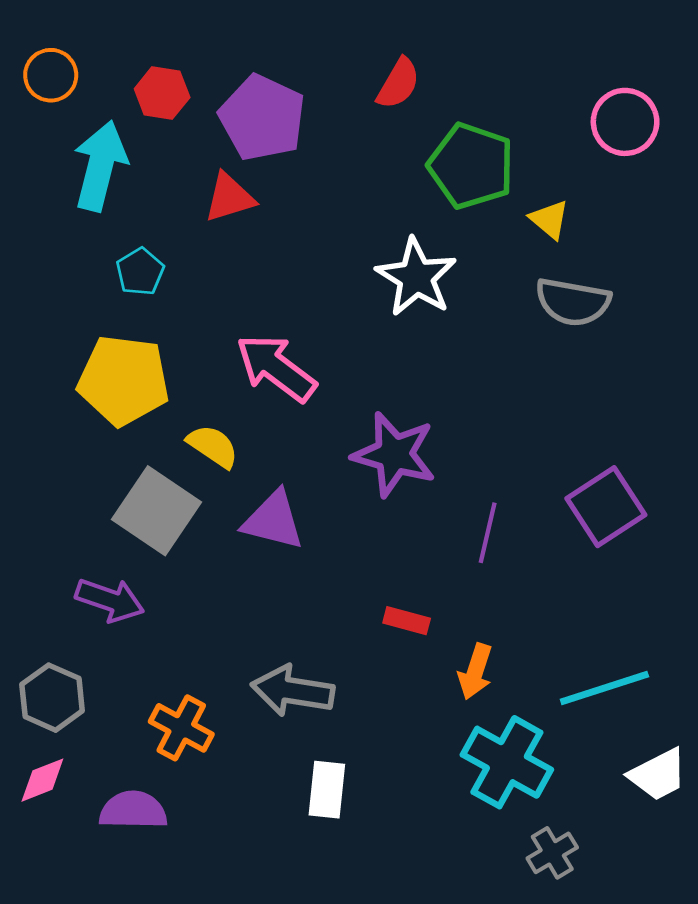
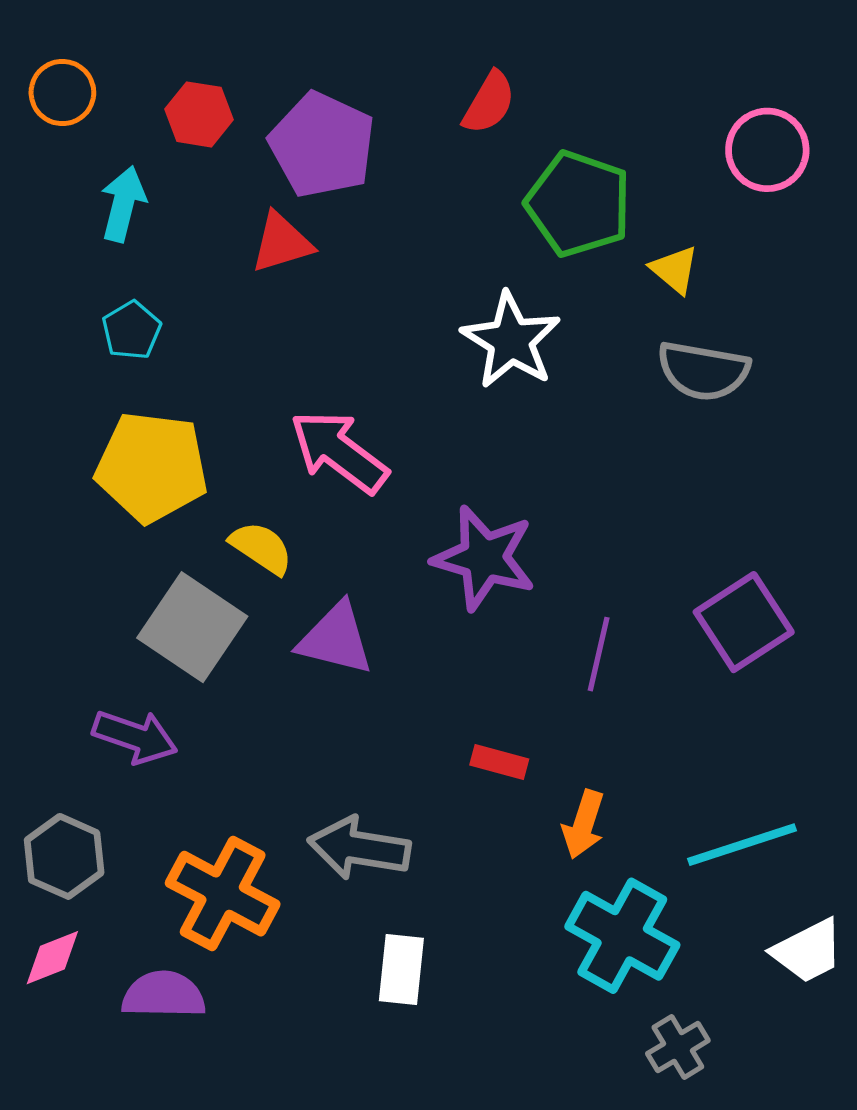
cyan arrow: (100, 166) -> (123, 204), size x0.7
cyan pentagon: (140, 272) -> (132, 330), moved
orange cross: (181, 728) -> (223, 894), size x1.4

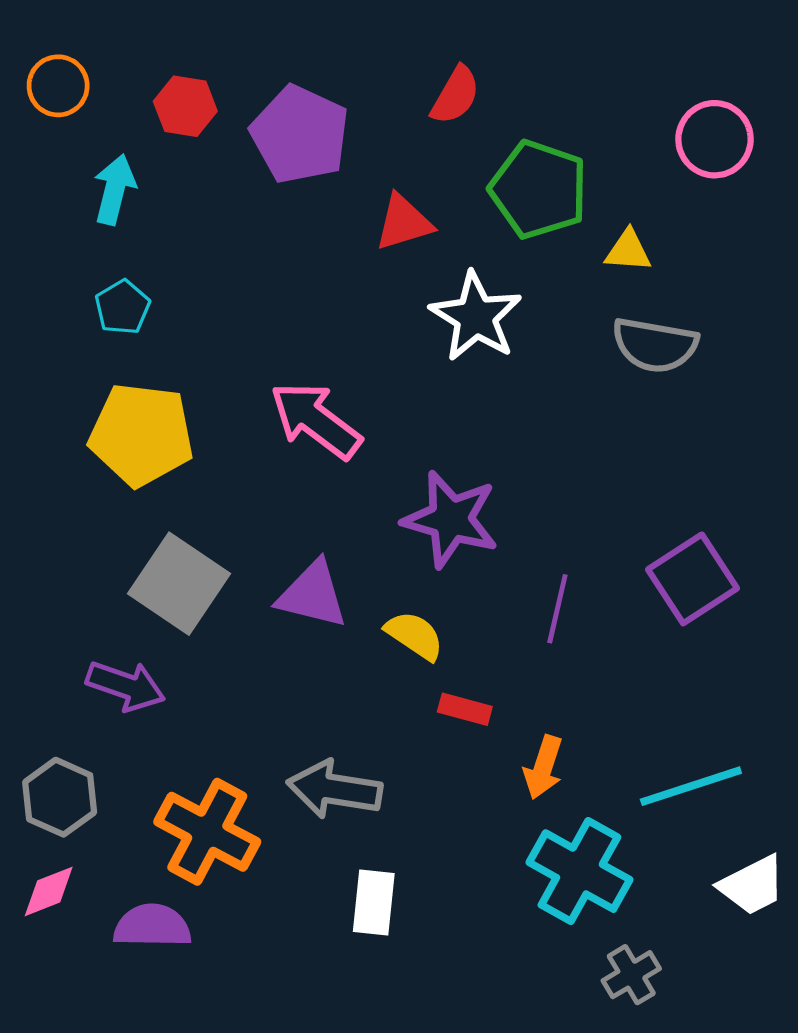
red triangle: (282, 243) -> (404, 222), moved
yellow triangle: (675, 270) -> (628, 251), turned -36
yellow semicircle: (261, 548) -> (415, 635), moved

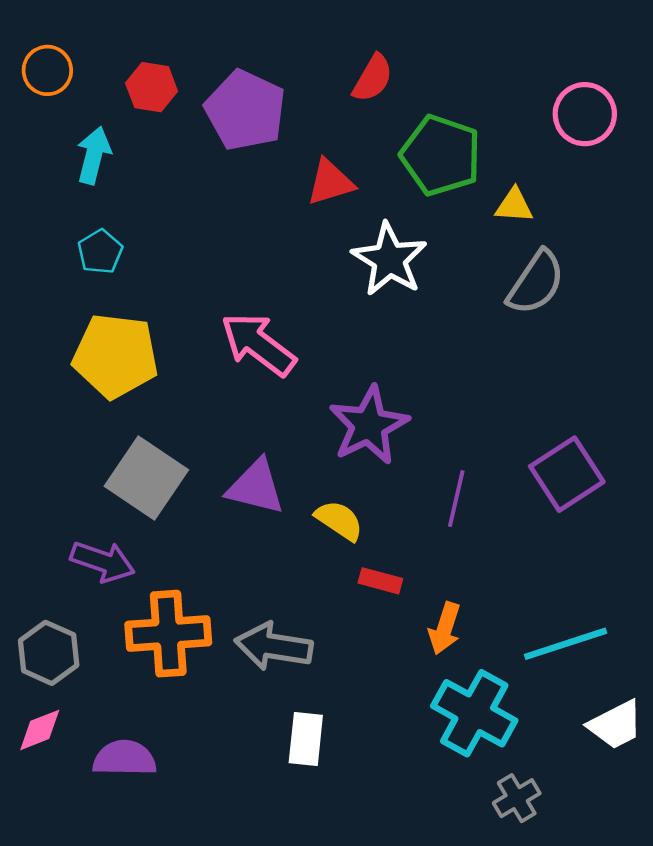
gray semicircle: (655, 345) -> (536, 283), turned -66
purple star: (451, 519) -> (369, 425), turned 30
orange cross: (207, 832) -> (168, 634), moved, turned -32

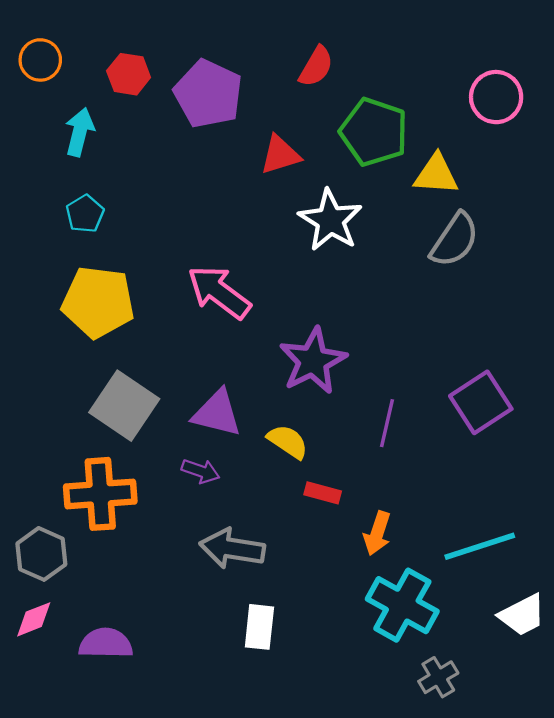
yellow triangle: (514, 205) -> (436, 174), size x1.4
purple arrow: (103, 562) -> (201, 471), moved, size x0.7
orange cross: (168, 634) -> (100, 494), moved

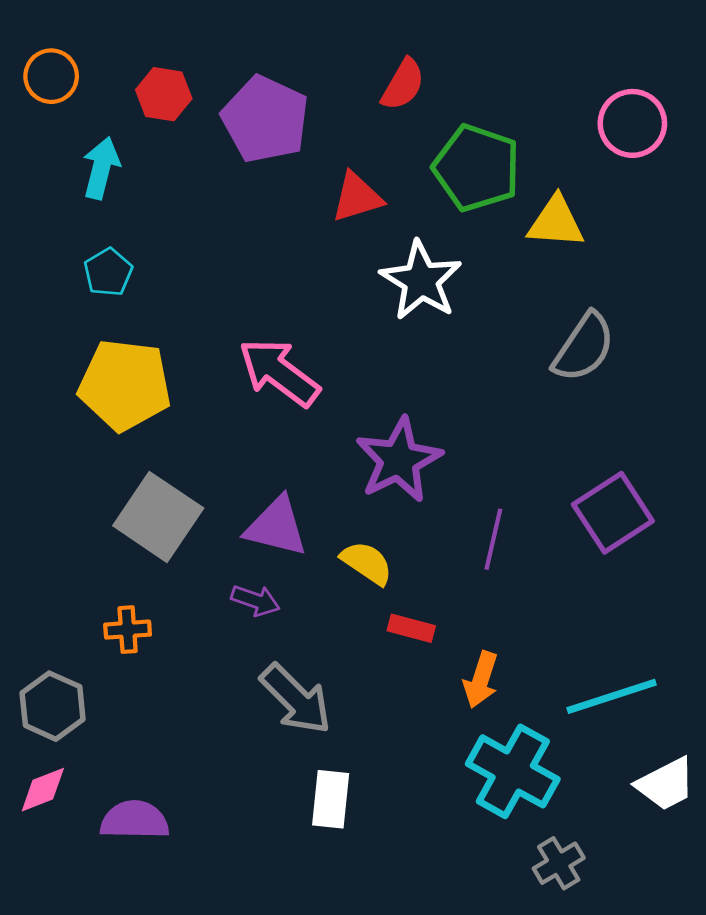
gray semicircle: (455, 240) -> (584, 347), moved
orange cross: (100, 494) -> (128, 630), size x0.5
gray arrow: (232, 548) -> (296, 699), turned -144

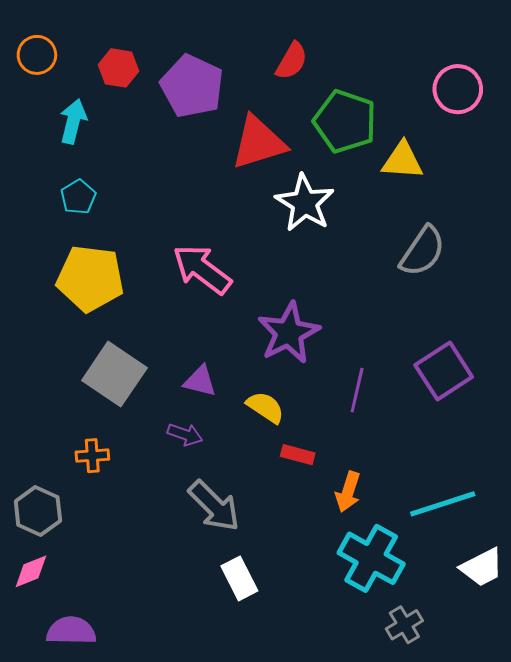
red triangle: (357, 197) -> (258, 142), size x1.5
purple triangle: (276, 527) -> (200, 381), size x0.7
white rectangle: (331, 799) -> (239, 578), turned -33
purple semicircle: (135, 820) -> (71, 631), moved

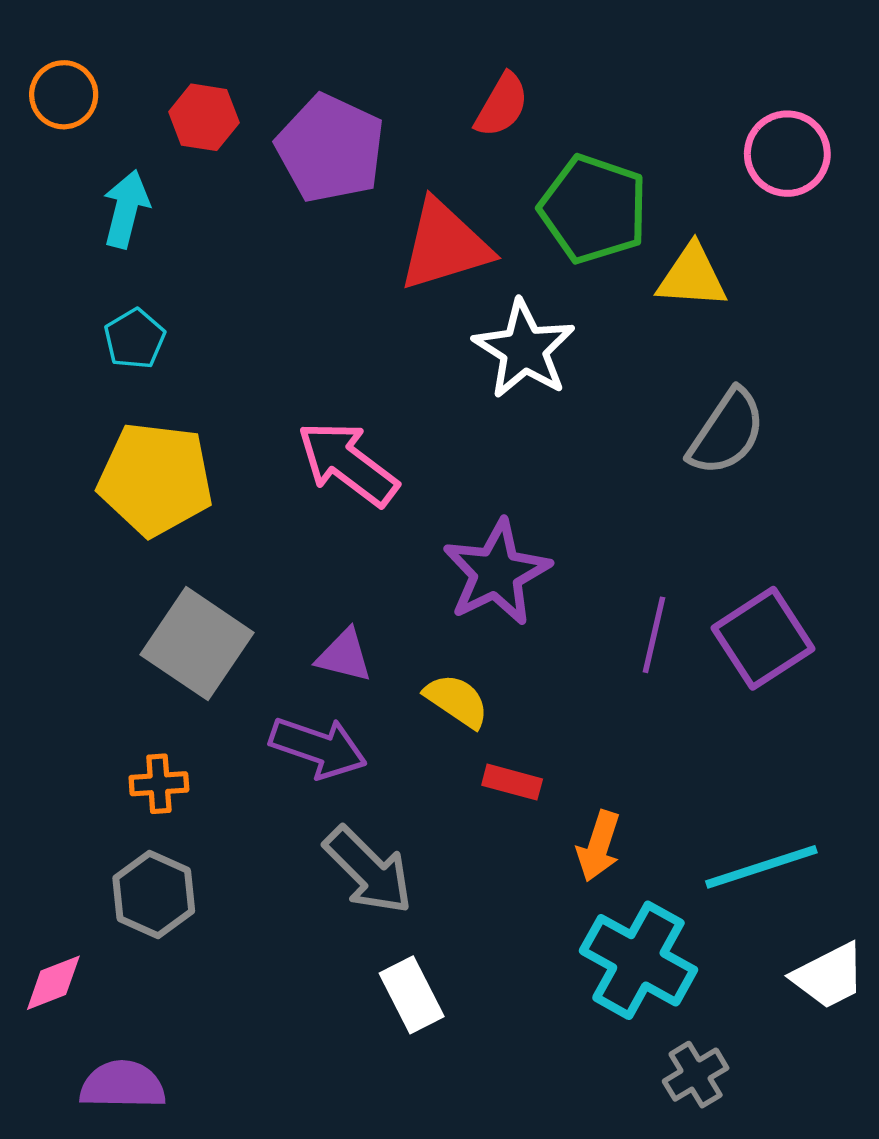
purple line: (357, 390) -> (654, 635), moved
purple arrow: (185, 434) -> (318, 747), size x1.6
gray hexagon: (38, 511) -> (154, 895), moved

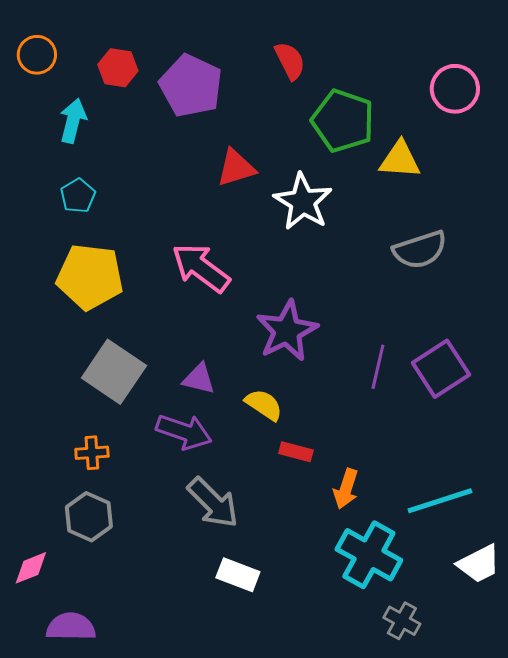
red semicircle: (502, 105) -> (290, 61), turned -57
red triangle: (445, 245) -> (236, 168), moved, size x0.7
gray semicircle: (727, 432) -> (420, 250), turned 38
white rectangle: (412, 995) -> (238, 575), turned -42
gray cross: (696, 1075) -> (402, 621), turned -30

